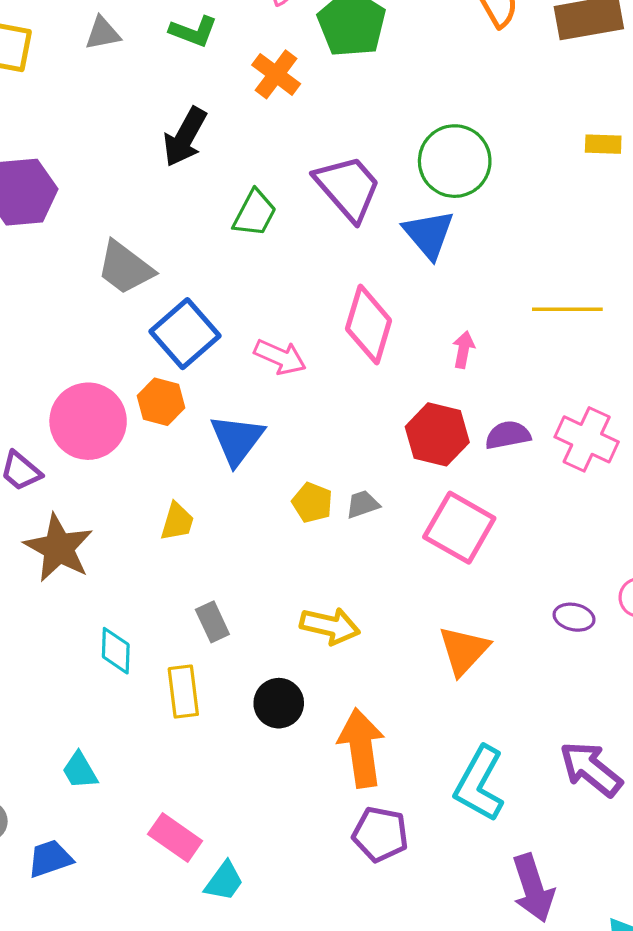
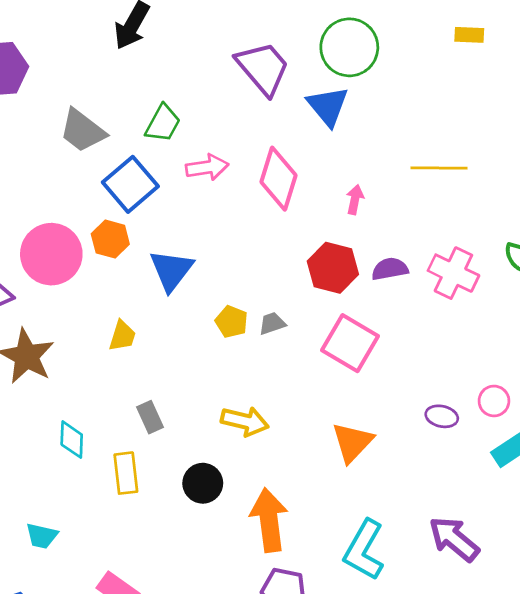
green trapezoid: (255, 213) -> (163, 123), moved
pink arrow: (280, 357) -> (207, 167), moved, turned -33
cyan trapezoid: (80, 771) -> (42, 536), turned -48

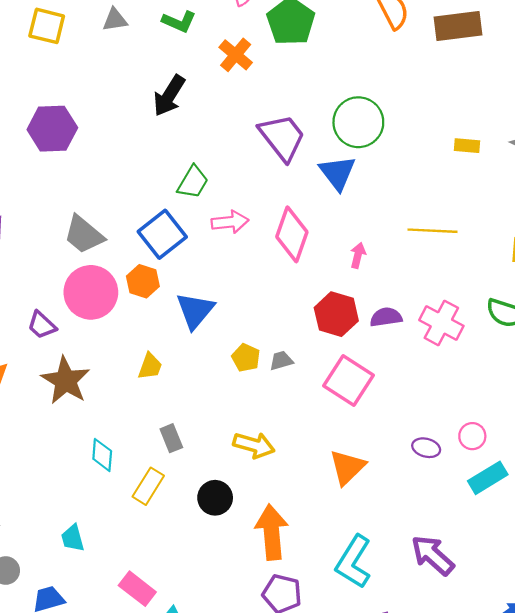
yellow rectangle: (469, 35) -> (467, 146), moved
gray trapezoid: (82, 131) -> (84, 235), moved
yellow rectangle: (126, 473) -> (148, 486), turned 36
cyan trapezoid: (42, 536) -> (73, 538), turned 60

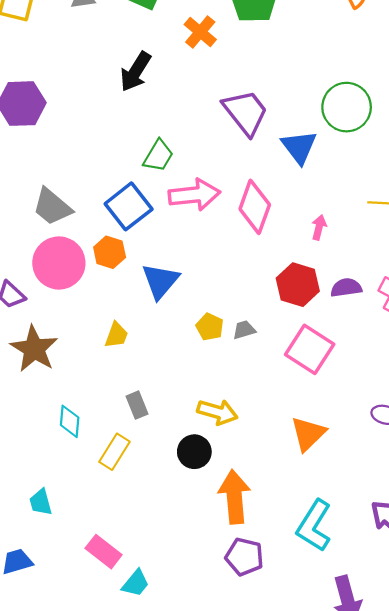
green circle: (358, 122) -> (347, 107), moved
pink arrow: (230, 222) -> (194, 195), size x1.4
black circle: (215, 498) -> (194, 452), moved

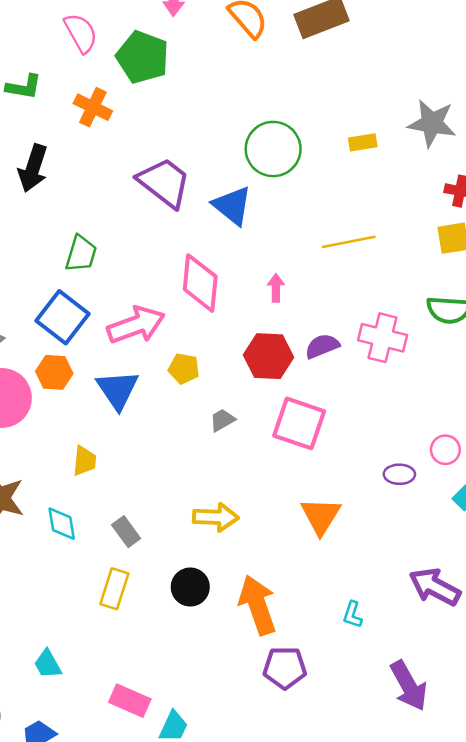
pink arrow: (194, 195) -> (136, 325), moved
yellow pentagon: (210, 327) -> (184, 369), moved
cyan diamond: (70, 421) -> (62, 524), moved
black circle: (194, 452) -> (190, 587), moved
cyan L-shape: (314, 526) -> (352, 615), size x0.5

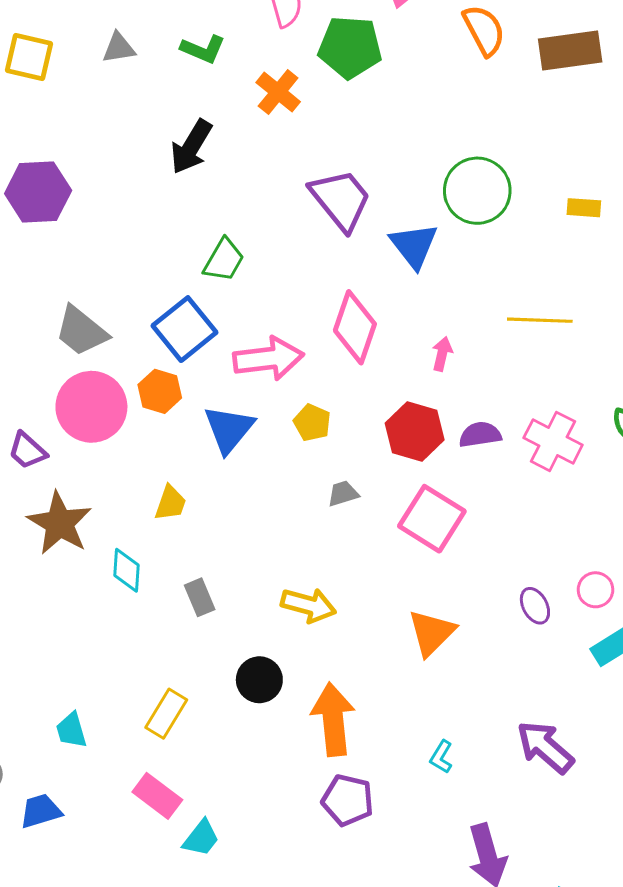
green pentagon: (143, 57) -> (350, 47), turned -30
purple ellipse: (399, 474) -> (535, 606), turned 48
yellow rectangle: (114, 589) -> (166, 714), moved

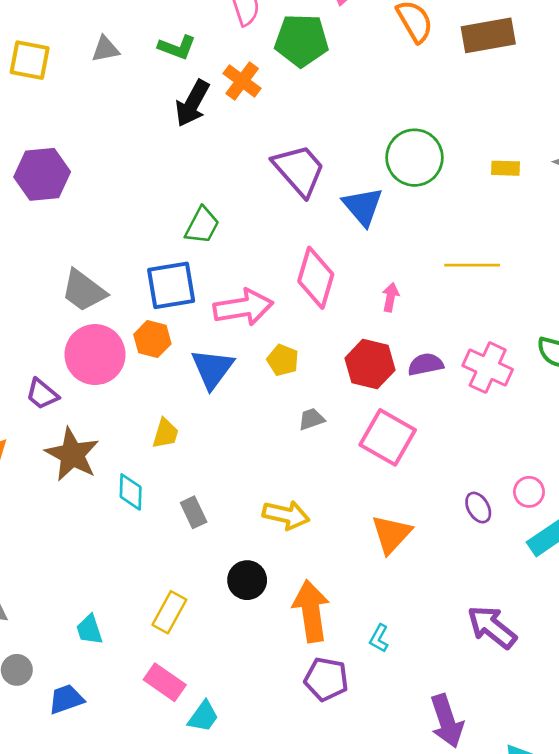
black arrow: (191, 147) -> (192, 103), moved
blue square: (184, 329) -> (171, 285), turned 32
cyan L-shape: (441, 757) -> (379, 638), moved

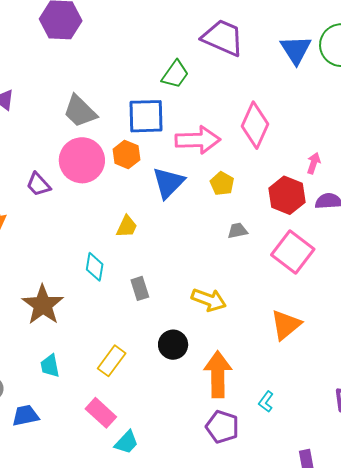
purple trapezoid: (299, 170) -> (223, 38), moved, turned -33
blue triangle: (363, 206) -> (296, 50), moved
pink arrow: (391, 297) -> (314, 163), moved
brown star: (72, 454) -> (43, 305), moved

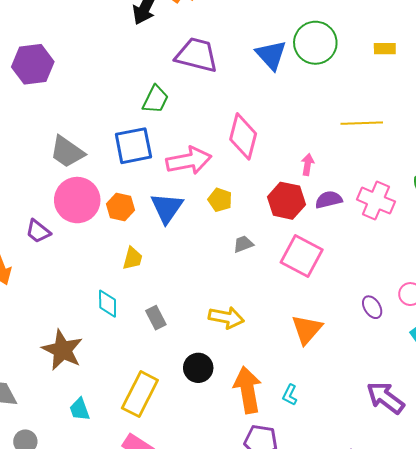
orange hexagon: (126, 154) -> (120, 207), moved
yellow rectangle: (112, 361) -> (140, 394), size x1.4
cyan L-shape: (266, 402) -> (290, 395), moved

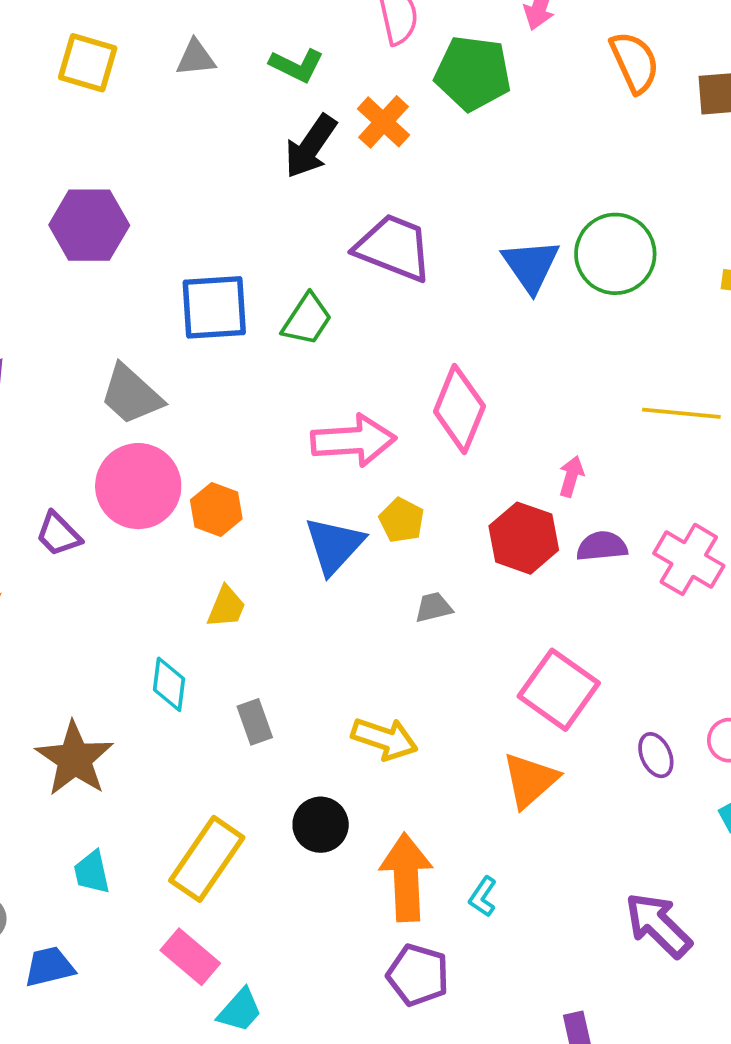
blue square: (133, 146) -> (214, 307), moved
blue triangle: (167, 208) -> (334, 545), moved
pink square: (302, 256) -> (559, 690), moved

